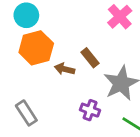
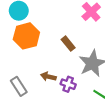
brown arrow: (65, 69) -> (48, 77), moved

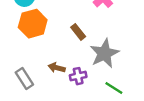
purple cross: (68, 84) -> (78, 76), turned -32

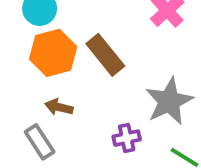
brown rectangle: (78, 32) -> (105, 55), moved, size x1.5
brown arrow: (57, 68) -> (59, 107), moved

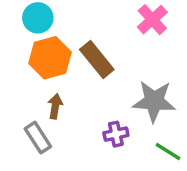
gray star: (169, 101) -> (154, 101), turned 30
brown arrow: (59, 107) -> (55, 106), turned 85

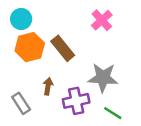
brown arrow: (55, 106) -> (48, 86), moved
purple cross: (116, 134) -> (76, 101), size x1.5

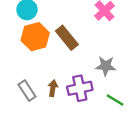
gray star: (103, 78) -> (106, 66), size x0.7
brown arrow: (48, 86) -> (53, 88), moved

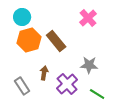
brown arrow: (53, 88) -> (44, 73), moved
purple cross: (80, 88) -> (67, 84), turned -30

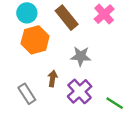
brown rectangle: (56, 41) -> (67, 18), moved
gray star: (89, 65) -> (81, 56), moved

